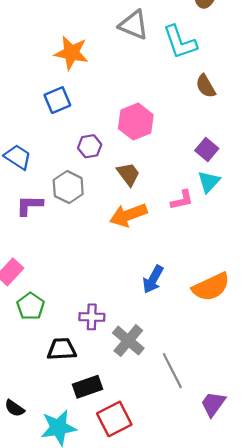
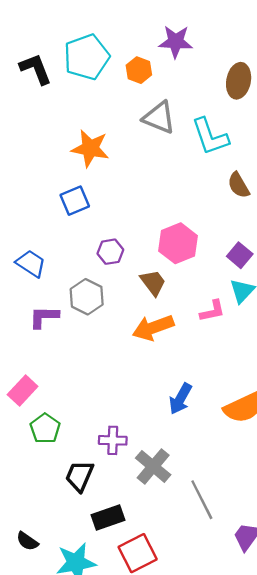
pink hexagon: (136, 122) -> (178, 243), moved
black trapezoid: (62, 349) -> (80, 476), turned -64

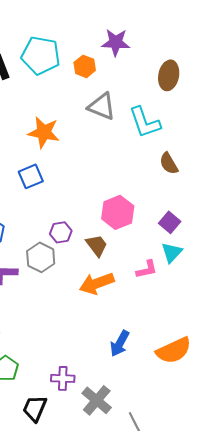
cyan pentagon: (87, 57) -> (41, 55), turned 30
purple hexagon: (110, 252) -> (61, 232), moved

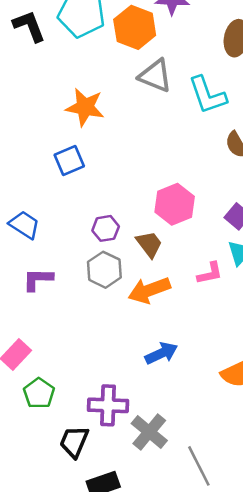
orange hexagon: (85, 66) -> (135, 27), size x1.6
gray hexagon: (41, 257) -> (104, 270), moved
blue arrow: (120, 343) -> (161, 353), moved, turned -144
purple cross: (63, 378) -> (108, 405), size x1.4

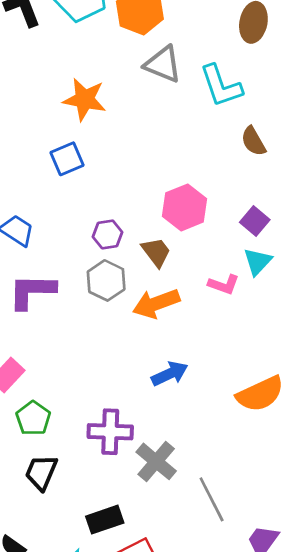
pink L-shape: (210, 273) -> (224, 284), turned 32
purple L-shape: (38, 279) -> (32, 291), size x1.4
black trapezoid: (74, 442) -> (41, 472), moved

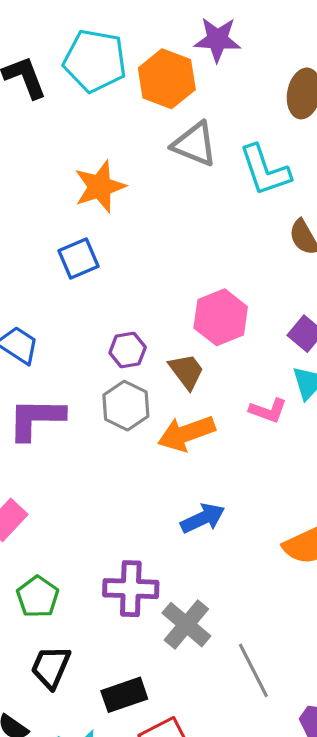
orange star: (85, 99) -> (100, 187), turned -30
green pentagon: (33, 418) -> (38, 597), moved
black trapezoid: (41, 472) -> (51, 667), moved

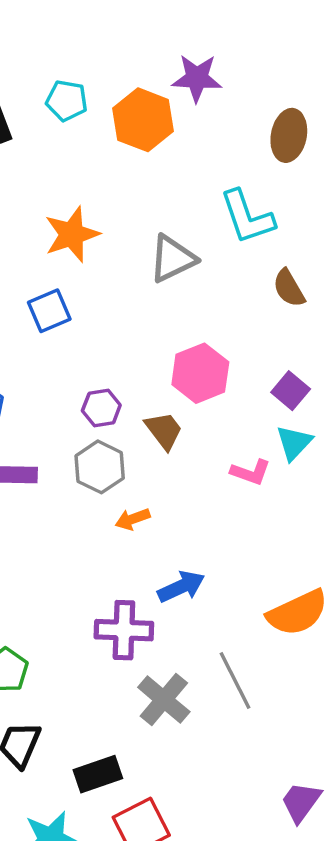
cyan pentagon: (95, 61) -> (67, 101), size x0.6
gray triangle: (195, 144) -> (173, 259), moved, turned -48
orange arrow: (186, 433) -> (133, 519), moved, size x0.6
purple cross: (131, 589) -> (124, 630), moved
gray line: (253, 670) -> (235, 680), moved

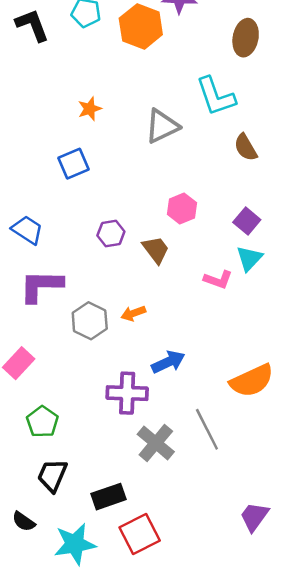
orange star: (72, 234) -> (90, 109), size x0.6
pink hexagon: (200, 373) -> (182, 209), size x0.7
gray hexagon: (100, 467) -> (90, 321), moved

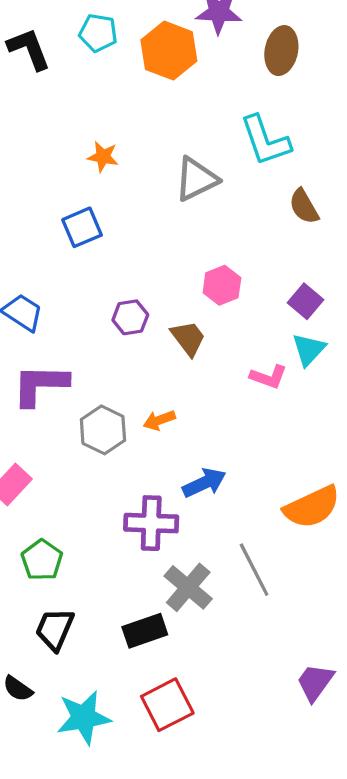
brown ellipse: (246, 38) -> (281, 51), moved
orange star: (90, 109) -> (103, 157), turned 30
black rectangle: (108, 497) -> (145, 631), moved

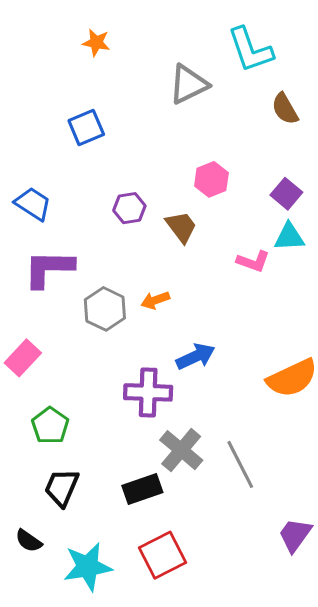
orange star: (103, 157) -> (96, 43), moved
cyan triangle: (309, 349) -> (289, 237), turned 44
gray line: (254, 570) -> (240, 464), moved

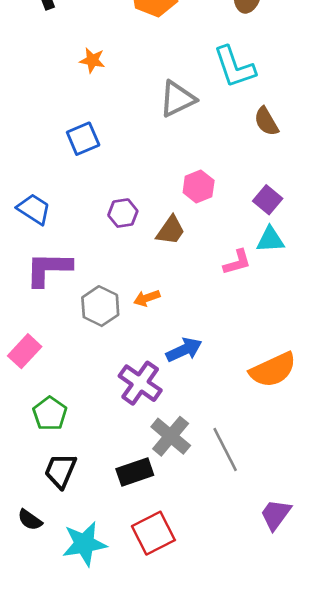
brown trapezoid: (181, 227) -> (171, 230), turned 72
pink L-shape: (253, 261) -> (237, 262), turned -36
purple cross: (148, 392) -> (140, 383), turned 33

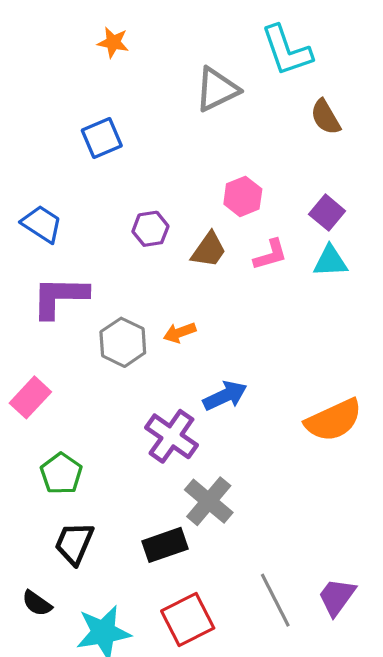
pink L-shape: (237, 262) -> (270, 255), moved
gray line: (225, 449) -> (275, 600), moved

